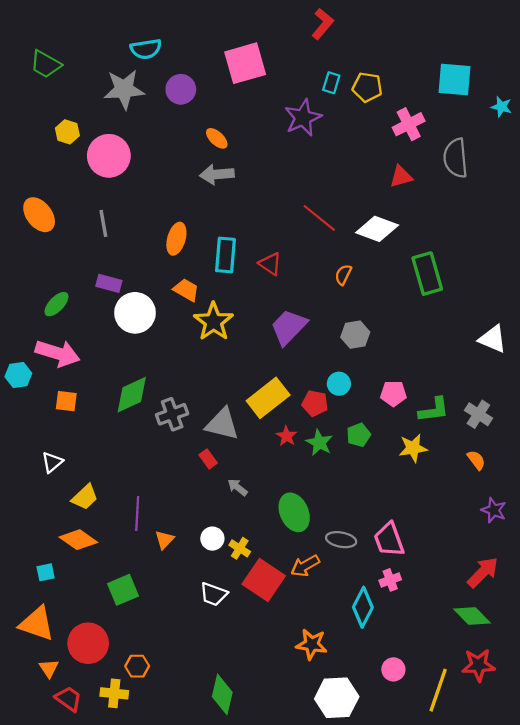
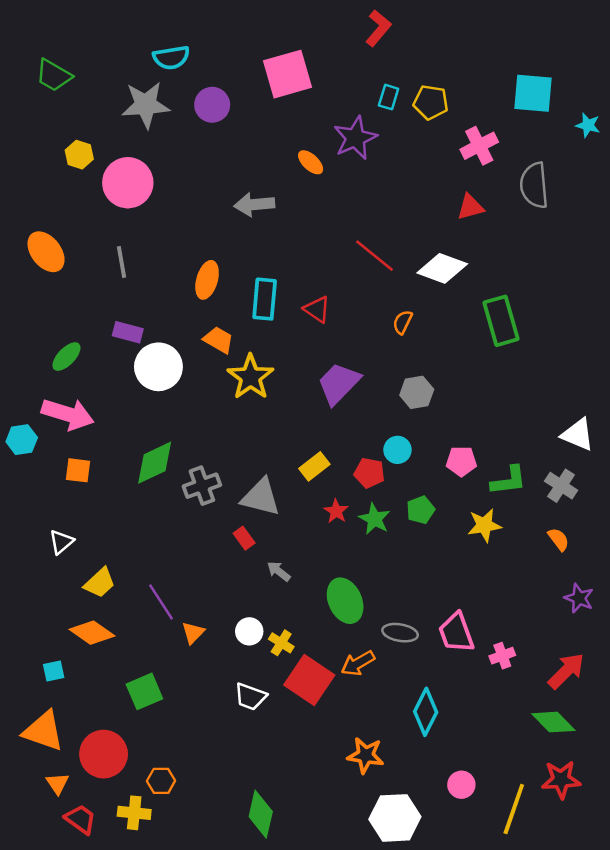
orange ellipse: (217, 138) -> (311, 162), moved
white triangle: (493, 339) -> (578, 435), moved
yellow rectangle: (268, 398) -> (314, 466), size x0.6
purple line: (137, 513) -> (161, 602), turned -36
pink cross: (390, 580) -> (502, 656), moved

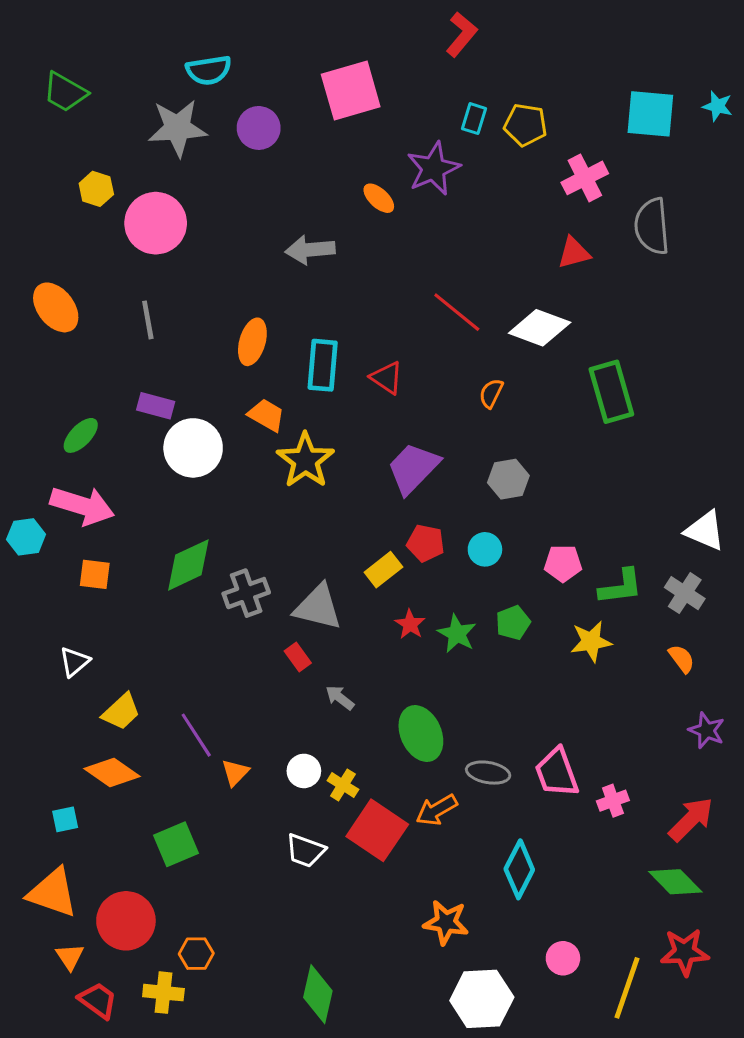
cyan star: (588, 125) -> (717, 106), moved
red pentagon: (369, 473) -> (426, 543), moved

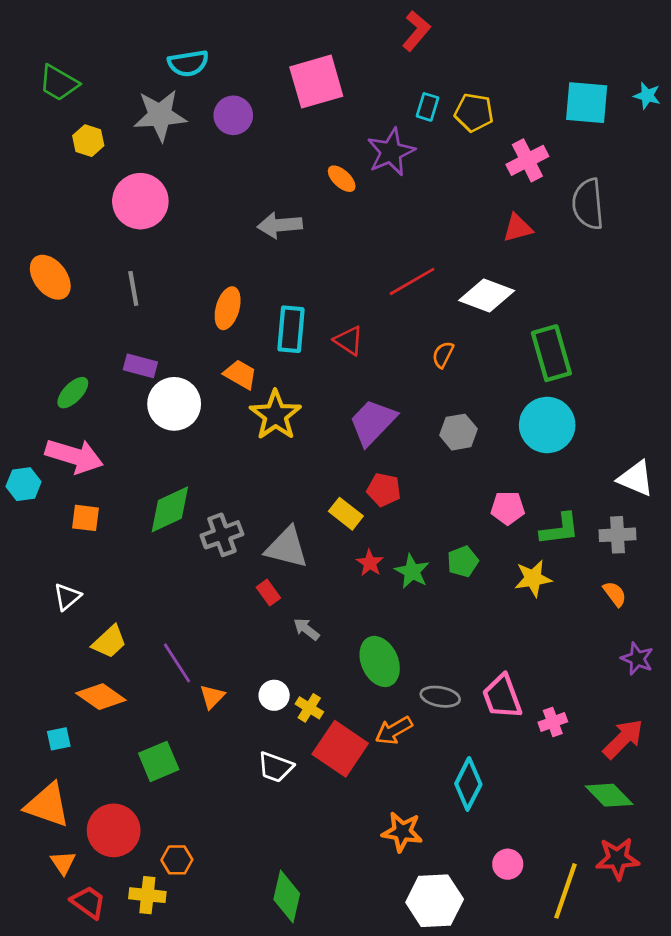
yellow hexagon: (96, 189) -> (88, 141), moved
red line: (457, 312) -> (412, 281), turned -69
cyan circle: (485, 549) -> (547, 425), moved, size x1.8
yellow rectangle: (383, 570) -> (346, 514), turned 76
gray cross: (685, 593) -> (618, 535), turned -36

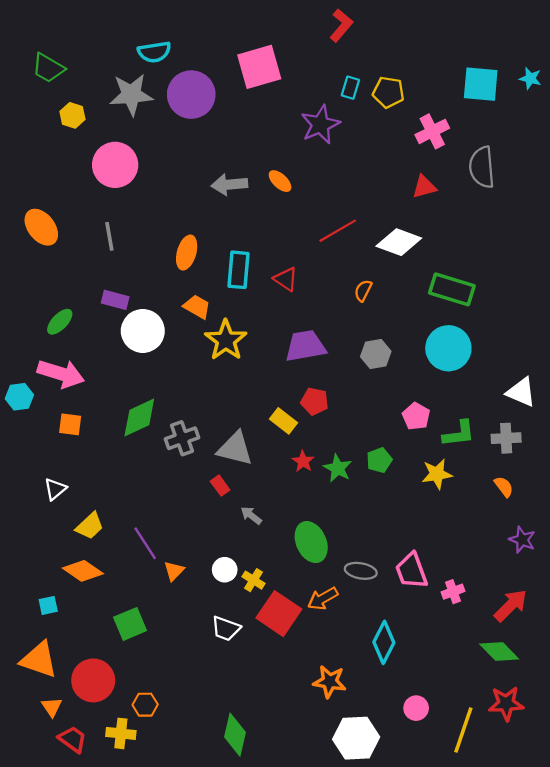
purple circle: (233, 115) -> (191, 95), size x1.5
orange ellipse: (342, 179) -> (280, 181), moved
green rectangle: (551, 353) -> (452, 289), turned -57
purple trapezoid: (373, 422) -> (305, 346), turned 36
pink pentagon: (508, 508) -> (416, 416), turned 30

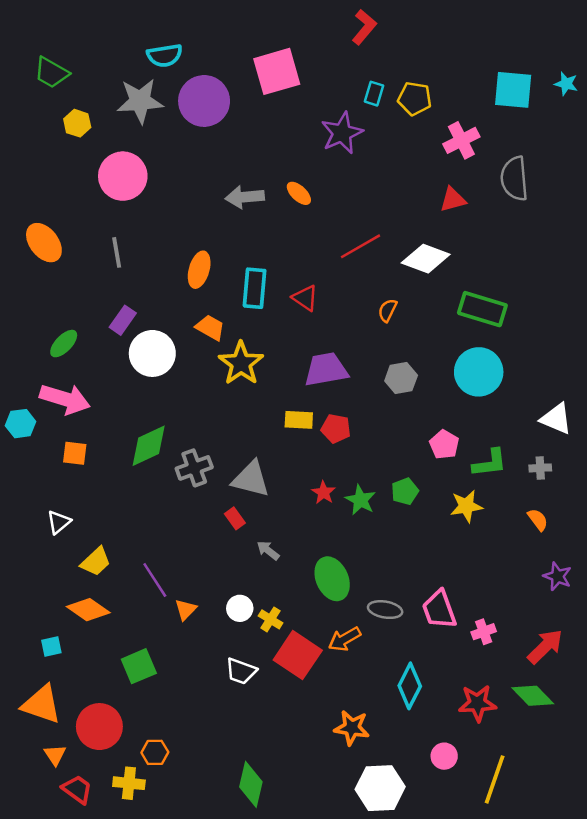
purple rectangle: (115, 300) -> (123, 320), turned -70
yellow rectangle: (283, 421) -> (299, 420), moved, turned -35
gray cross: (506, 438) -> (540, 468), size x0.7
red star: (506, 703) -> (477, 703), moved

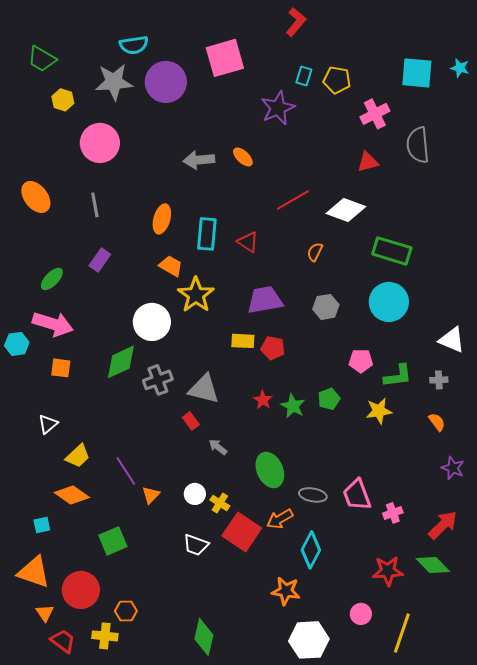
white circle: (152, 353) -> (152, 322), moved
pink pentagon: (444, 445) -> (361, 361), turned -30
cyan diamond: (410, 686) -> (311, 550), moved

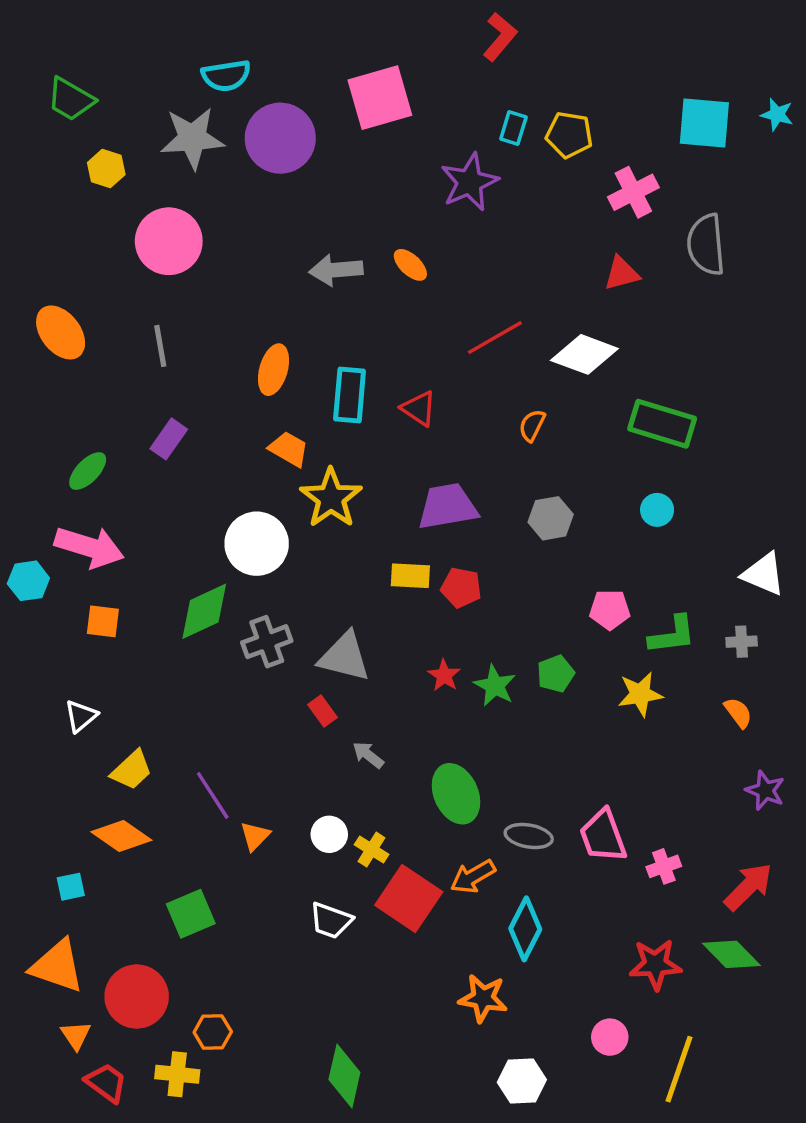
cyan circle: (389, 302) -> (657, 510), size x0.5
white hexagon: (309, 640) -> (522, 1081), size x0.7

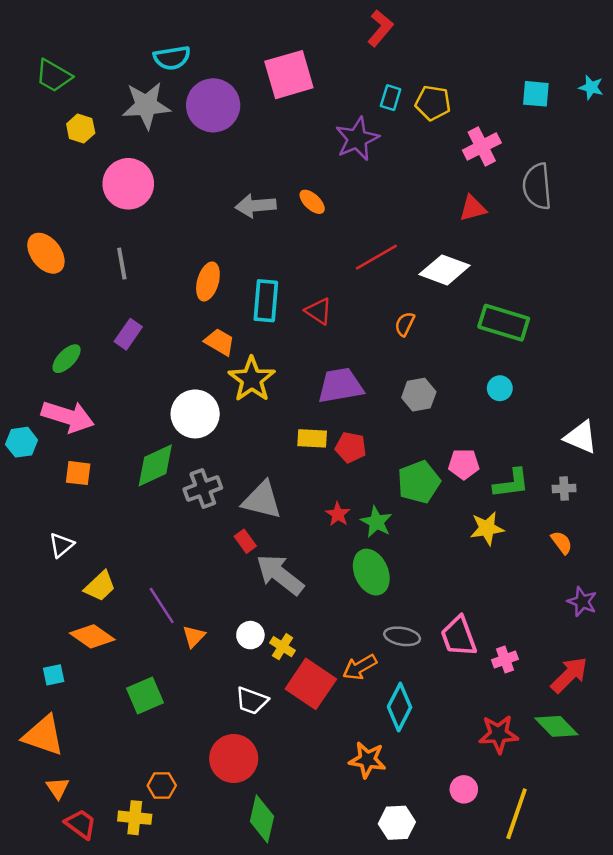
cyan square: (704, 123) -> (536, 94), size x0.7
green pentagon: (556, 674) -> (419, 482), moved, size x1.5
gray arrow: (368, 755) -> (280, 575), size x2.0
green ellipse: (456, 794) -> (371, 572), moved
red circle: (137, 997) -> (234, 759), moved

